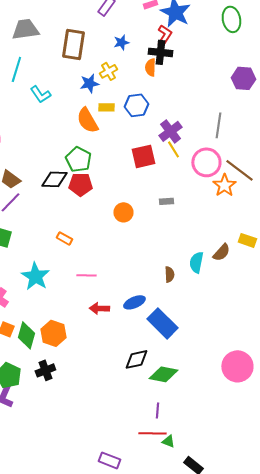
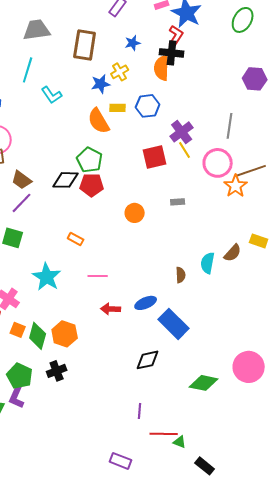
green ellipse: (231, 19) -> (243, 20), turned 40
orange semicircle: (150, 67) -> (162, 68), size x1.4
brown line: (239, 170) -> (251, 171), turned -56
green diamond: (163, 374) -> (204, 383), moved
purple line: (157, 410) -> (140, 411), moved

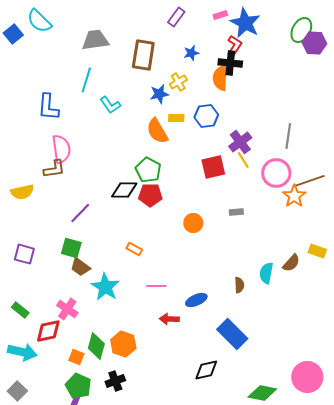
purple hexagon: (255, 79) -> (314, 43), moved
brown trapezoid: (22, 180) -> (80, 267), moved
blue ellipse: (146, 303) -> (196, 300), moved
orange square: (18, 330) -> (76, 357), moved

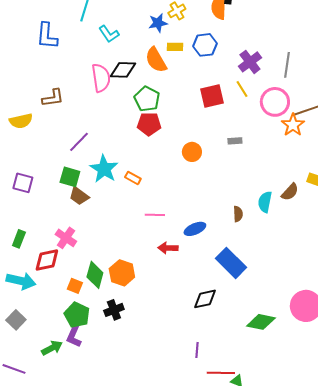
purple cross: (240, 142) -> (250, 62), moved
pink semicircle: (61, 149) -> (101, 78), moved
black diamond: (124, 190) -> (123, 70), moved
cyan star: (105, 287) -> (104, 169), moved
green rectangle: (20, 310) -> (19, 239), turned 72

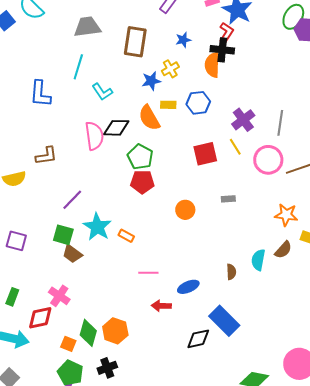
orange star: (293, 125) -> (286, 215), moved, turned -30
black diamond: (205, 299) -> (198, 339), moved

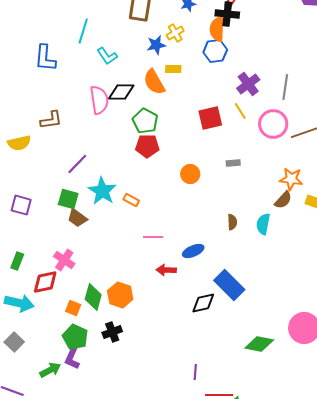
blue hexagon: (198, 103) -> (215, 51), moved
brown semicircle: (283, 250) -> (283, 200), moved
brown semicircle: (231, 272) -> (232, 222), moved

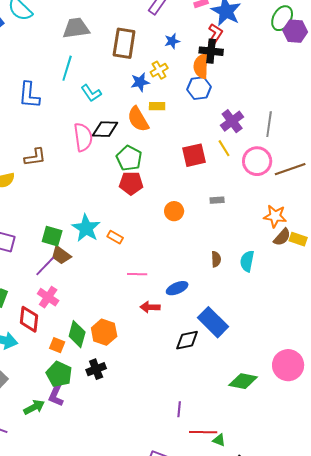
purple line: (77, 164) -> (45, 266), moved
brown semicircle: (283, 200) -> (282, 237), moved
red diamond: (45, 282) -> (29, 319), turned -72

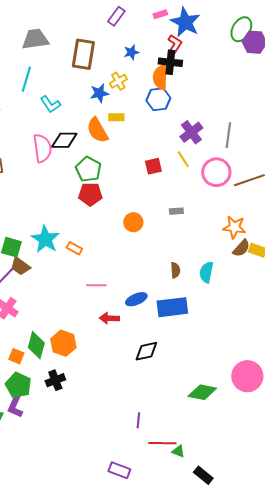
red square: (194, 155) -> (153, 166), size x0.7
blue rectangle: (213, 322) -> (172, 307), moved, turned -52

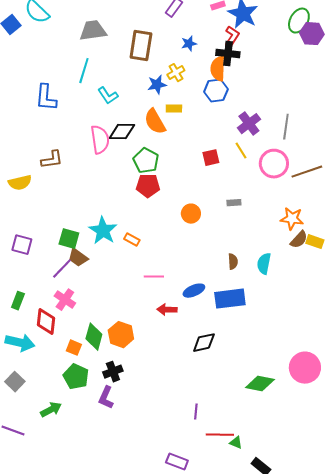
purple L-shape: (15, 406) -> (106, 398), moved

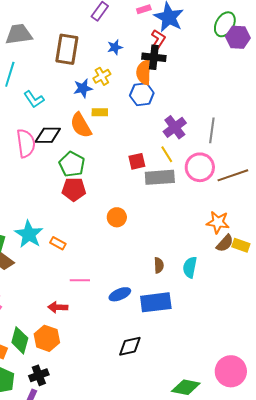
gray rectangle: (234, 203) -> (160, 177), moved, size x2.0
red arrow: (167, 310) -> (58, 307), moved

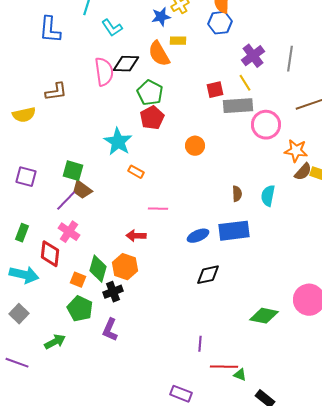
pink circle: (200, 167) -> (266, 125), moved
red pentagon: (74, 189) -> (152, 118), turned -30
cyan star: (29, 234) -> (118, 142), moved
blue ellipse: (120, 294) -> (198, 236), moved
black cross: (39, 375) -> (113, 292), moved

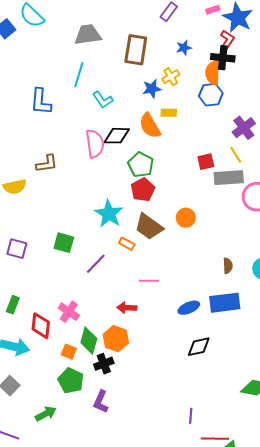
brown trapezoid: (82, 190) -> (149, 227), moved, size x1.4
purple line: (66, 201) -> (96, 264), moved
pink cross: (69, 232) -> (69, 312), moved

